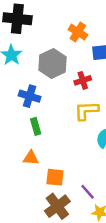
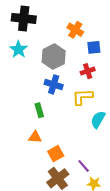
red cross: (83, 80) -> (88, 71), moved
blue cross: (30, 96) -> (54, 84), moved
orange square: (55, 177) -> (56, 154), turned -35

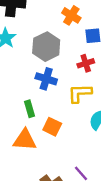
orange triangle: (35, 137) -> (25, 140), size x1.5
orange square: (56, 154) -> (52, 127), moved, turned -35

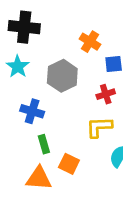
blue cross: (46, 79) -> (32, 111), moved

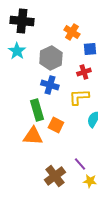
blue cross: (32, 111) -> (50, 85), moved
green rectangle: (44, 144) -> (37, 110), size x1.5

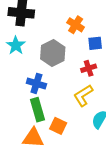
blue cross: (50, 85) -> (36, 83), moved
yellow L-shape: (79, 97) -> (83, 95), turned -30

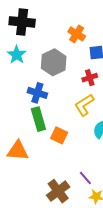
orange triangle: (33, 138) -> (18, 151), moved

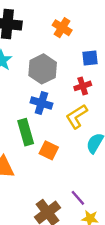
orange cross: (77, 34) -> (62, 28), moved
blue cross: (37, 93) -> (41, 103), moved

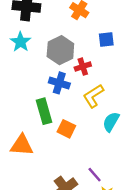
red cross: (83, 86) -> (83, 67), moved

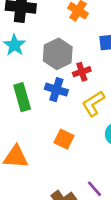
green rectangle: (44, 111) -> (22, 97), moved

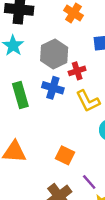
yellow L-shape: (93, 104) -> (88, 101), turned -85
orange square: (64, 139) -> (65, 155), moved

